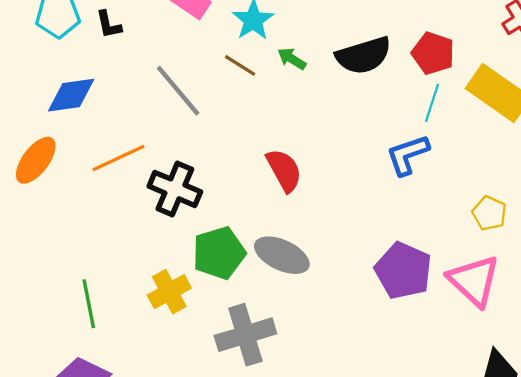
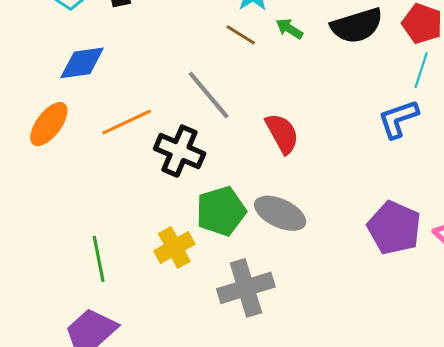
gray line: (178, 91) -> (209, 95), moved

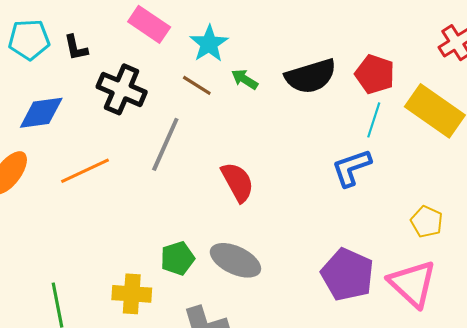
gray line: (209, 95) -> (165, 144), turned 64
black cross: (180, 151) -> (122, 89), moved
green pentagon: (221, 211) -> (177, 258), size x0.7
yellow cross: (174, 247) -> (132, 294), turned 33

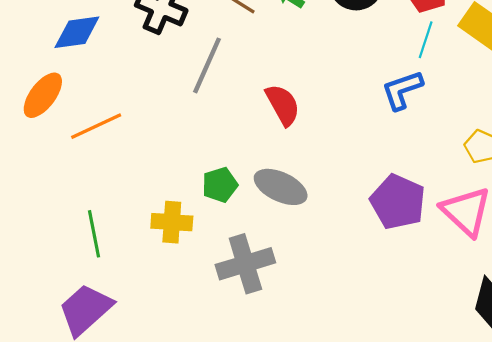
orange line: (85, 171) -> (96, 126), moved

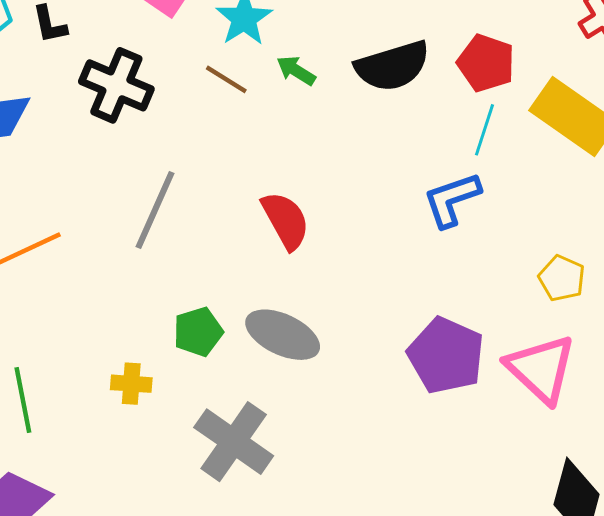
gray line: (207, 65) -> (155, 210), moved
yellow cross: (172, 222) -> (131, 384), size x0.7
gray cross: (245, 264) -> (234, 442), turned -38

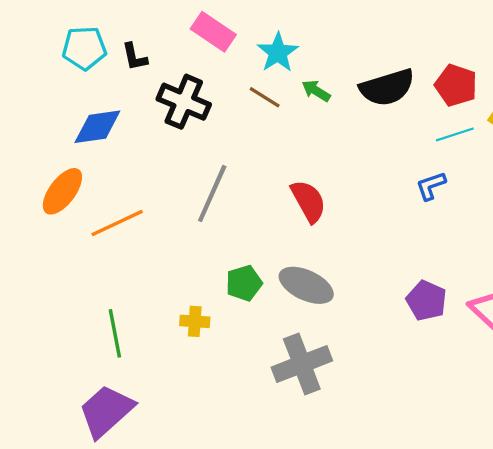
cyan line: (485, 130) -> (455, 134), turned 54
blue L-shape: (452, 200) -> (431, 186), size x0.7
purple pentagon: (446, 355) -> (426, 301), size x0.7
gray cross: (234, 442) -> (302, 364), moved, turned 34

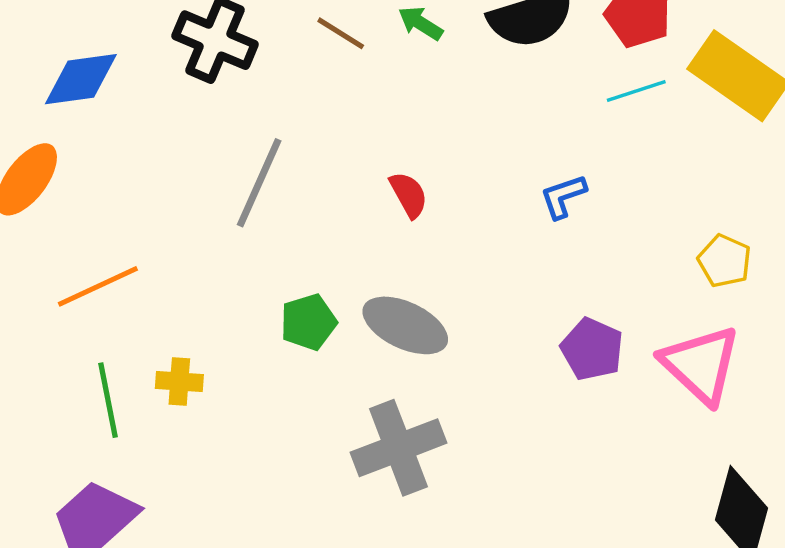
blue L-shape: (431, 186) -> (563, 196), moved
red semicircle: (308, 201) -> (409, 195), size x0.7
orange line: (117, 223) -> (98, 286), moved
yellow cross: (195, 321) -> (179, 381), moved

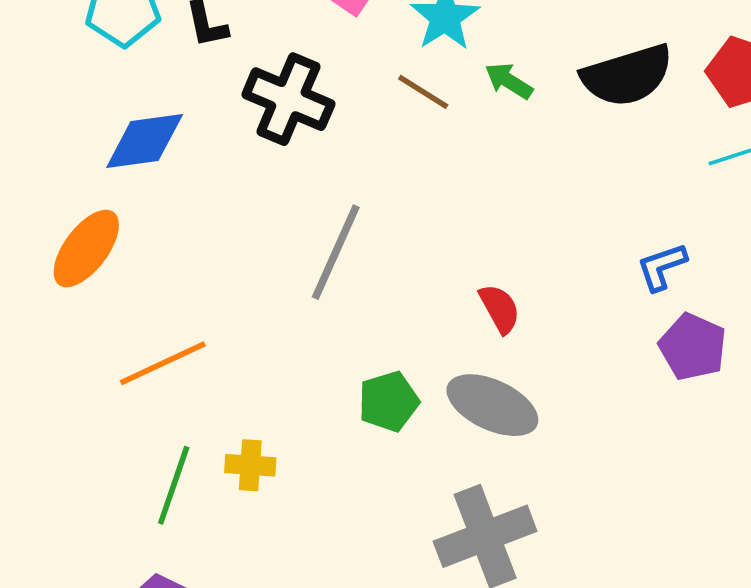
red semicircle: (409, 195) -> (500, 309), moved
purple pentagon: (592, 349) -> (693, 347), moved
green line: (108, 400) -> (174, 485), turned 30

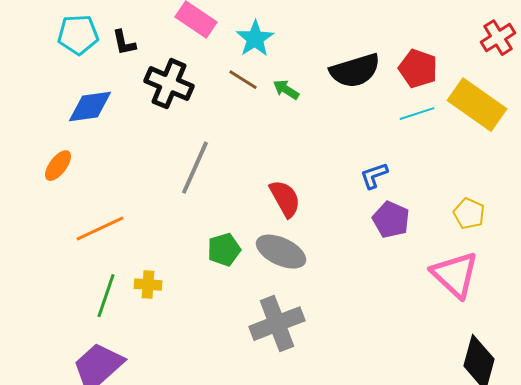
green arrow: (509, 81) -> (286, 90), moved
orange ellipse: (86, 248) -> (58, 166), size x0.7
red semicircle: (500, 309) -> (285, 199), size x1.4

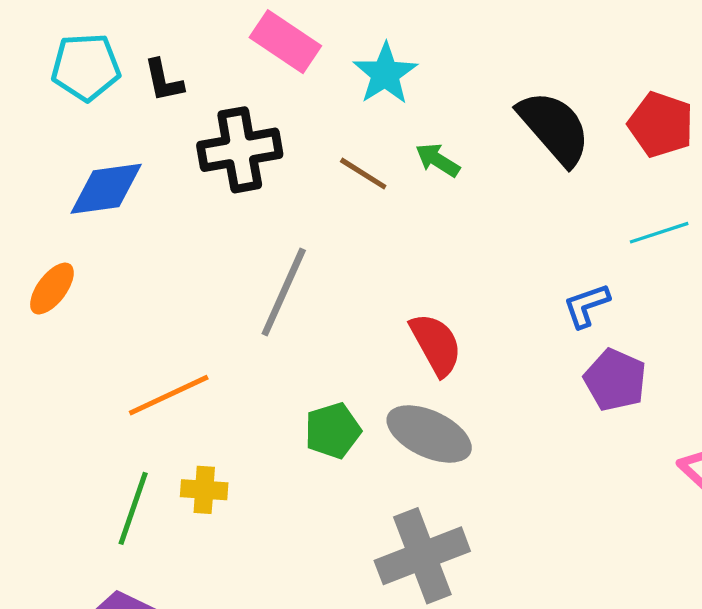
black semicircle: (355, 71) -> (554, 128), turned -114
brown line: (243, 80) -> (363, 174), moved
black cross: (169, 84) -> (240, 150), turned -33
cyan line: (417, 114) -> (659, 233), moved
orange line: (100, 229) -> (169, 395), moved

